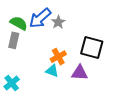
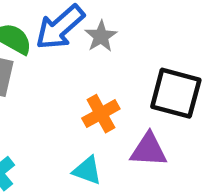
cyan triangle: (52, 71) -> (87, 170), moved

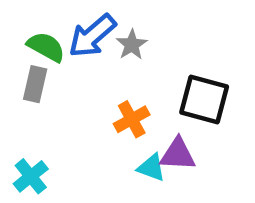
cyan triangle: (87, 170) -> (151, 168), moved

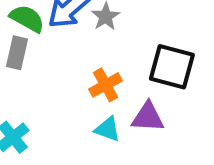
cyan triangle: (151, 168) -> (108, 129), moved

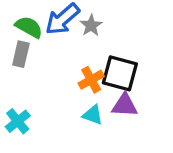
black square: (172, 67) -> (120, 73), moved

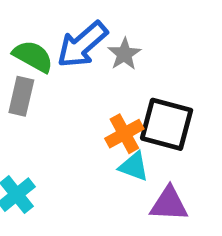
purple triangle: (125, 105) -> (169, 204), moved
cyan triangle: (93, 115) -> (134, 166), moved

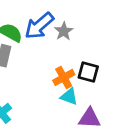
black square: (167, 124) -> (88, 72), size x0.7

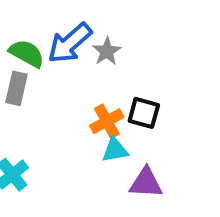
cyan triangle: (69, 97) -> (115, 150), turned -30

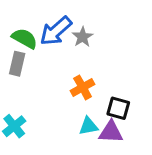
black square: (144, 113) -> (118, 108), moved
cyan triangle: (115, 150) -> (89, 126), moved

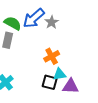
black square: (118, 108) -> (50, 82), moved
cyan triangle: (89, 126) -> (60, 74), moved

